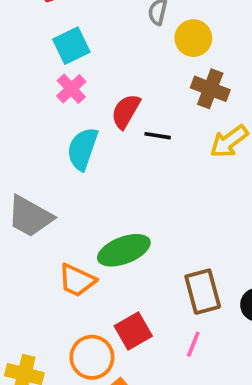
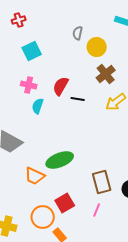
pink cross: (71, 89) -> (29, 85), moved, turned -35
brown cross: (210, 89) -> (106, 74), turned 30
cyan semicircle: (83, 149) -> (38, 106), size x0.7

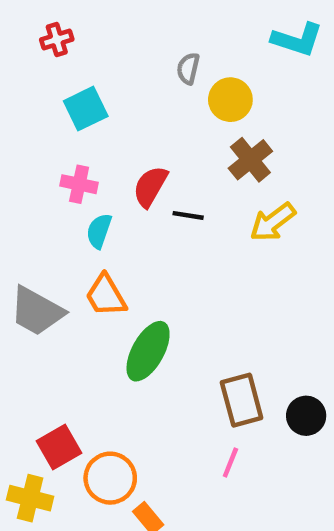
green ellipse: (60, 160) -> (148, 351), turned -40
orange trapezoid: (35, 176) -> (106, 296), moved, turned 35
red square: (65, 203) -> (59, 447), moved

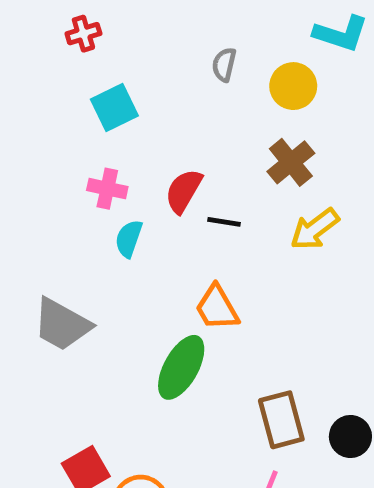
yellow circle: (230, 100) -> (293, 86), moved
orange trapezoid: (106, 296) -> (217, 308), moved

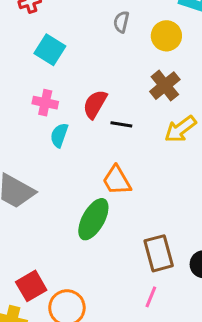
cyan square: (114, 108) -> (50, 50), turned -32

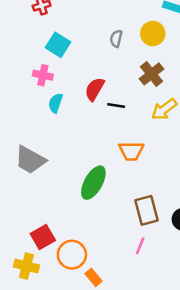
gray semicircle: (121, 22) -> (116, 39), moved
pink cross: (45, 103) -> (43, 75), moved
cyan semicircle: (59, 135) -> (55, 103), moved
orange trapezoid: (117, 180) -> (131, 151), moved, turned -60

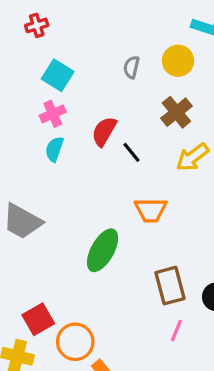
pink cross: (43, 75) -> (53, 114), moved, turned -36
black line: (116, 106) -> (131, 152), turned 42
pink line: (140, 246) -> (176, 331), moved

